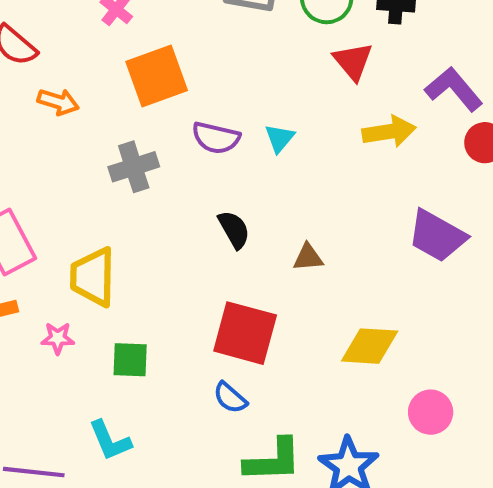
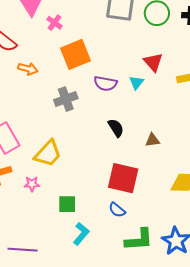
red triangle: (353, 61) -> (153, 62), moved
yellow trapezoid: (93, 277) -> (48, 153), turned -136
green square: (130, 360) -> (67, 204), moved
cyan L-shape: (110, 441) -> (81, 234), moved, turned -115

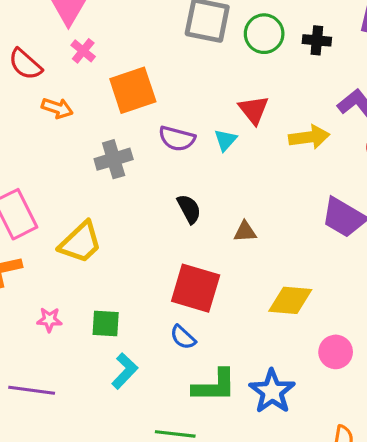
pink cross: (54, 23) -> (83, 51), moved
pink star: (32, 184) -> (49, 320), moved

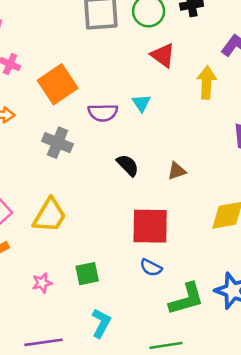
red triangle: (254, 110) -> (163, 55), moved
yellow arrow: (309, 137) -> (207, 83), turned -64
gray cross: (114, 159) -> (58, 143), turned -36
cyan L-shape: (125, 371) -> (101, 323), moved

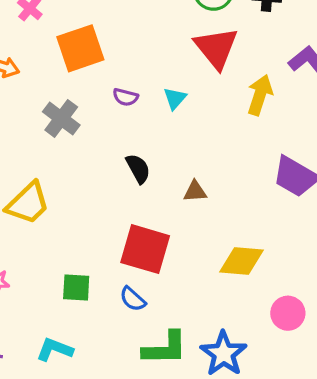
red triangle: (163, 55) -> (216, 48), size x1.4
purple semicircle: (103, 113) -> (125, 97), size x0.7
green square: (87, 274) -> (76, 288), moved
cyan L-shape: (101, 323) -> (55, 349), turned -112

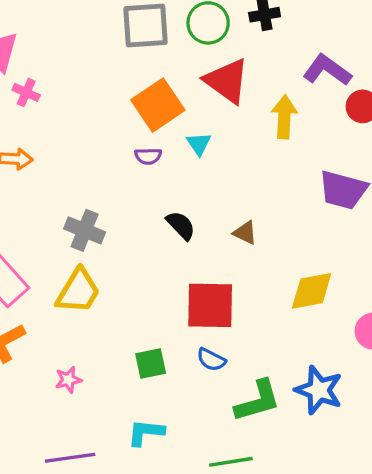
orange square: (80, 48) -> (158, 105), moved
gray cross: (61, 118) -> (85, 230), moved
brown triangle: (195, 191) -> (245, 233), turned 45

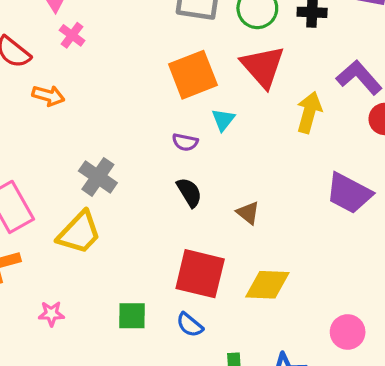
purple semicircle: (148, 156) -> (185, 142), moved
yellow diamond: (312, 291) -> (267, 285), moved

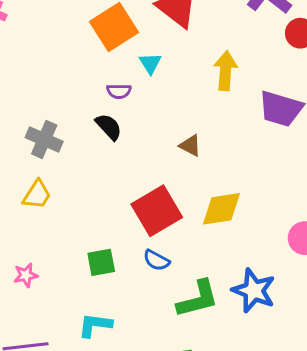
yellow arrow: (309, 112) -> (226, 71), moved
black semicircle: (189, 192) -> (109, 127), moved
yellow trapezoid: (79, 233) -> (37, 195), size x0.7
red square: (200, 274) -> (157, 211), turned -33

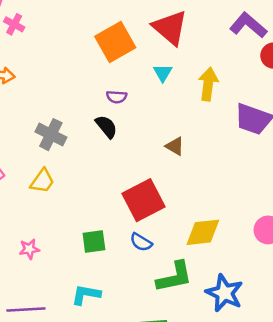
cyan triangle: (150, 63) -> (163, 73), moved
yellow diamond: (221, 209) -> (203, 232), moved
blue star: (254, 291) -> (224, 293), moved

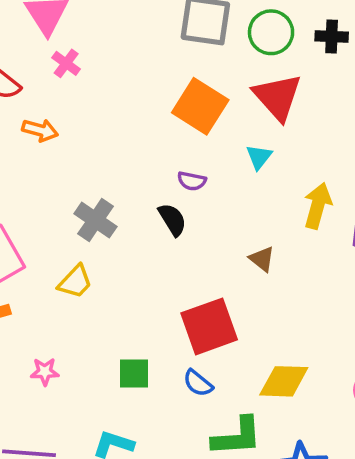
orange square: (115, 42) -> (200, 106), turned -36
yellow arrow: (208, 84) -> (318, 206), moved

